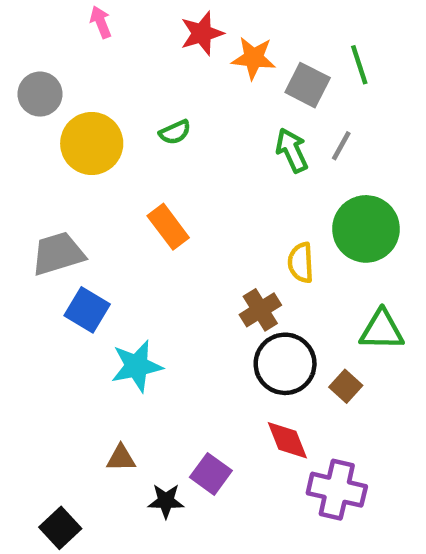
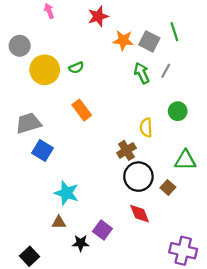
orange star: (254, 58) -> (123, 40), moved
green semicircle: (175, 132) -> (76, 68), moved
green circle: (366, 229) -> (178, 111), size x0.6
cyan star: (137, 366) -> (66, 193), moved, turned 30
purple cross: (337, 490) -> (183, 251), moved

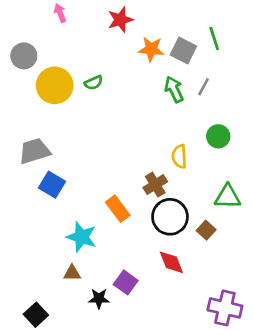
orange rectangle: (82, 110) -> (118, 209), moved

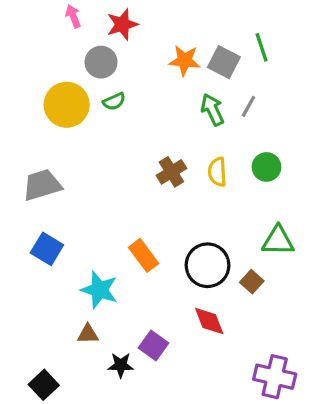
red star: (120, 20) -> (122, 24), moved
gray circle: (24, 56) -> (101, 62), moved
yellow semicircle: (179, 156) -> (217, 172), moved
blue square: (52, 185) -> (47, 249), moved
brown cross: (155, 185) -> (171, 172), moved

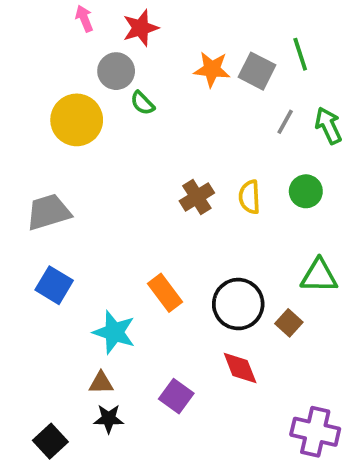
green semicircle: (114, 101) -> (142, 103), moved, turned 70
green arrow: (212, 110) -> (328, 126), moved
black star: (121, 365) -> (109, 419), moved

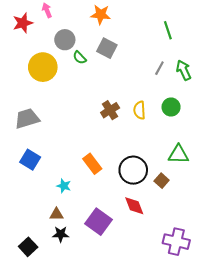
red star: (141, 28) -> (23, 23), moved
orange star: (212, 69) -> (101, 14), moved
gray square: (257, 71) -> (107, 48), moved
cyan star: (114, 332) -> (64, 186), size x0.6
purple square: (176, 396) -> (99, 222), size x1.4

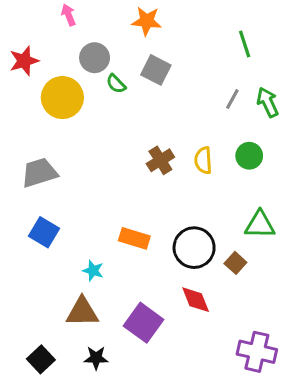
red star: (23, 23) -> (24, 61), moved
orange rectangle: (92, 164) -> (134, 238), turned -36
brown triangle: (56, 214) -> (82, 312), size x1.6
black star: (61, 234) -> (96, 358), moved

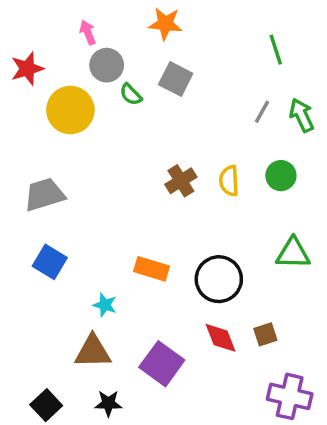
pink arrow: (69, 15) -> (88, 32), moved
brown square: (235, 263) -> (265, 334), moved, turned 30

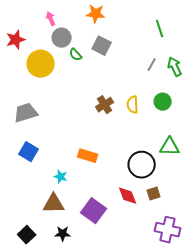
black circle: (219, 279) -> (142, 165), moved

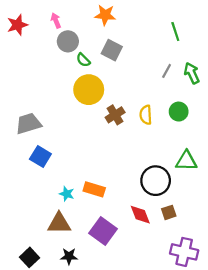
red star: (16, 40) -> (17, 25), moved
yellow circle: (41, 64) -> (89, 90), moved
blue square: (29, 152) -> (40, 157), moved
orange rectangle: (88, 156) -> (94, 189), moved

